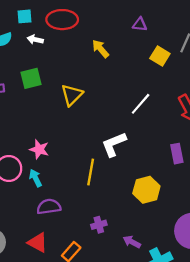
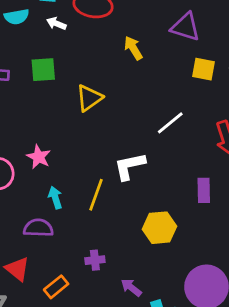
purple triangle: (140, 24) -> (186, 27), size x1.6
yellow square: (160, 56) -> (204, 69), turned -30
cyan arrow: (35, 178) -> (55, 198), moved

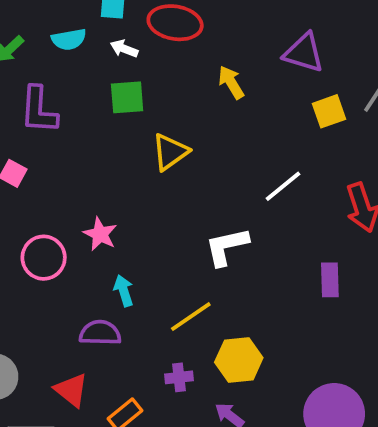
yellow square: (204, 69) -> (329, 111), turned -30
green square: (43, 70) -> (127, 97), moved
yellow line: (96, 195) -> (191, 317), moved, turned 36
yellow hexagon: (160, 228) -> (239, 360), moved

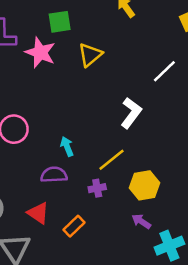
pink star: (100, 234) -> (40, 53), moved, size x1.4
white L-shape: (227, 247) -> (131, 113), turned 144
purple cross: (179, 377) -> (97, 188), moved

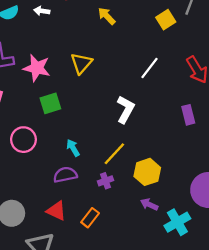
green square: (60, 22) -> (50, 103), moved

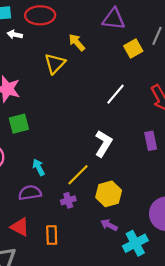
yellow triangle: (81, 63) -> (55, 64), moved
white L-shape: (126, 109) -> (103, 144), moved
orange rectangle: (90, 218) -> (52, 235), turned -42

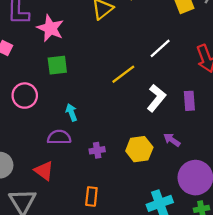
white L-shape: (103, 144) -> (156, 98), moved
yellow line: (78, 175) -> (123, 74), moved
purple arrow: (109, 225) -> (172, 140), moved
orange rectangle: (52, 235) -> (91, 196), moved

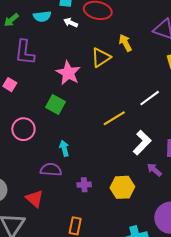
pink star: (50, 28) -> (68, 73), moved
green square: (57, 65) -> (55, 104), turned 30
purple arrow: (172, 140) -> (154, 170), moved

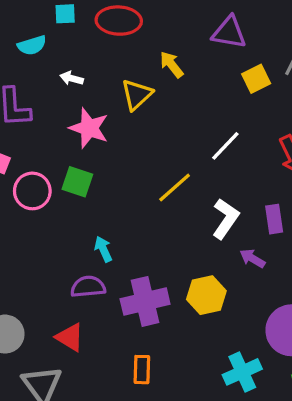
white arrow: (71, 23) -> (72, 78), moved
pink circle: (23, 129) -> (32, 191), moved
purple cross: (84, 185) -> (145, 301), size x2.0

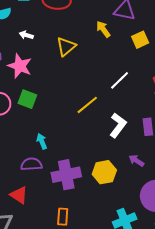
yellow arrow: (172, 65) -> (103, 29), moved
pink star: (89, 128) -> (20, 66), moved
purple arrow: (252, 258) -> (136, 161), moved

